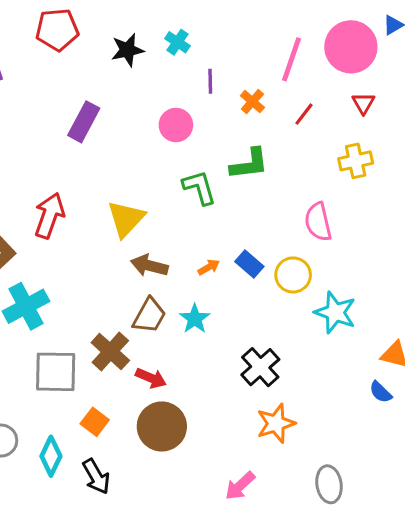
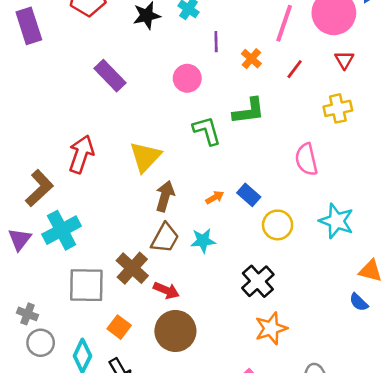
purple rectangle: (84, 122) -> (110, 76), turned -72
brown arrow: (149, 266) -> (165, 196), turned 92
yellow circle: (293, 275) -> (278, 225), moved
cyan star: (335, 312) -> (336, 221), moved
cyan star: (195, 319) -> (203, 241), turned 30

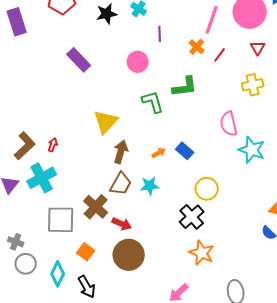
orange cross: (251, 59) -> (197, 47), moved
red arrow: (81, 154) -> (53, 145), moved, size x0.5
cyan star: (336, 221) -> (252, 150), moved
yellow circle: (278, 225) -> (207, 189), moved
orange star: (271, 328) -> (202, 253), turned -30

